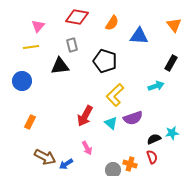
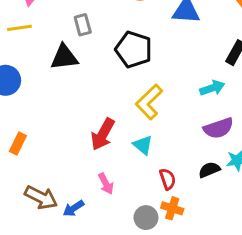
purple semicircle: (133, 118) -> (218, 128), moved
red semicircle: (152, 157) -> (168, 179), moved

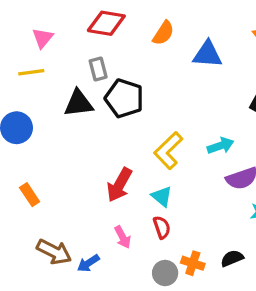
black pentagon: (134, 49) -> (124, 98), moved
cyan arrow: (212, 88) -> (221, 146), moved
orange rectangle: (18, 144) -> (30, 195), turned -60
black semicircle: (209, 170) -> (232, 258), moved
red semicircle: (168, 179) -> (162, 227), moved

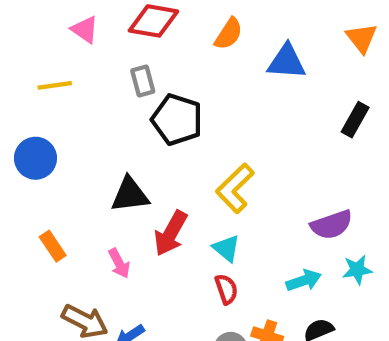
pink triangle: (43, 38) -> (85, 29), moved, turned -35
black triangle: (79, 103) -> (130, 195), moved
cyan arrow: (221, 146) -> (304, 280), moved
pink arrow: (123, 237) -> (119, 263), moved

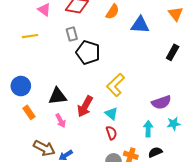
blue circle: (35, 158) -> (21, 86), moved
black triangle: (130, 195) -> (57, 96), moved
cyan arrow: (304, 280) -> (148, 129), turned -70

